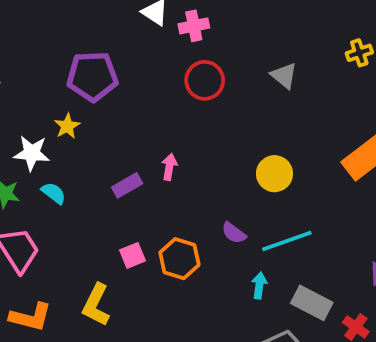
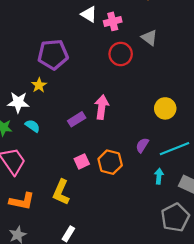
gray triangle: (284, 76) -> (149, 38), moved
pink arrow: (169, 167) -> (102, 107), size x1.5
purple semicircle: (234, 233) -> (142, 145), turned 88

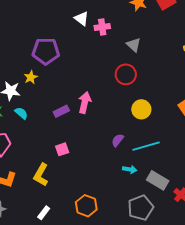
red circle: (121, 54) -> (126, 74), moved
orange hexagon: (110, 162) -> (86, 206), moved
cyan arrow: (159, 176) -> (130, 169), turned 88

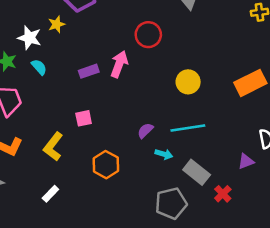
red circle: (126, 74) -> (148, 35), moved
purple semicircle: (118, 140) -> (145, 131), moved
orange hexagon: (86, 206) -> (106, 165), moved

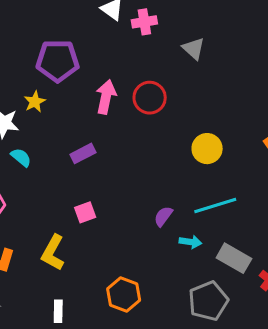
pink arrow: (119, 64) -> (106, 97), moved
orange hexagon: (106, 165) -> (124, 295), moved
white rectangle: (50, 194) -> (58, 311), turned -35

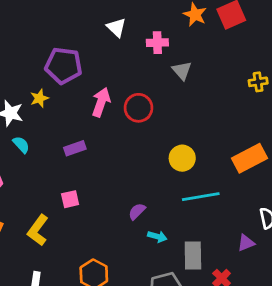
pink cross: (144, 22) -> (157, 43), moved
cyan line: (215, 205) -> (201, 197), moved
gray rectangle: (234, 258) -> (193, 256), turned 52

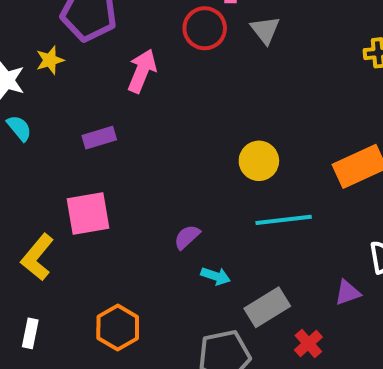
red circle: (139, 108) -> (205, 28), moved
pink square: (70, 199) -> (88, 213), size x1.6
gray rectangle: (193, 256) -> (267, 307), turned 56

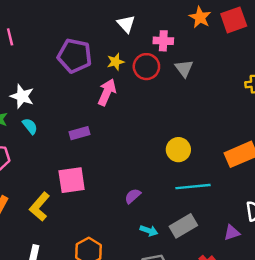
yellow star: (50, 60) -> (115, 62), moved
cyan arrow: (216, 276) -> (149, 231), moved
gray rectangle: (267, 307) -> (183, 226), moved

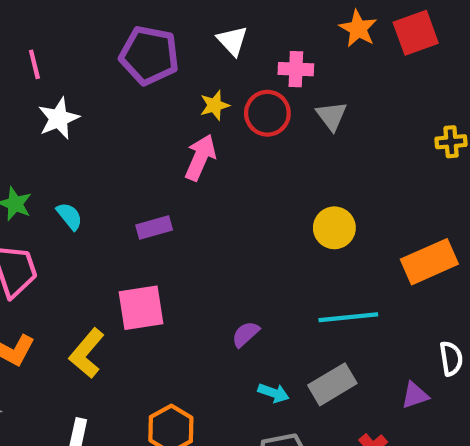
purple pentagon: (75, 56) -> (149, 55), moved
white star: (22, 96) -> (59, 118), moved, turned 30
yellow circle: (178, 150) -> (334, 228), moved

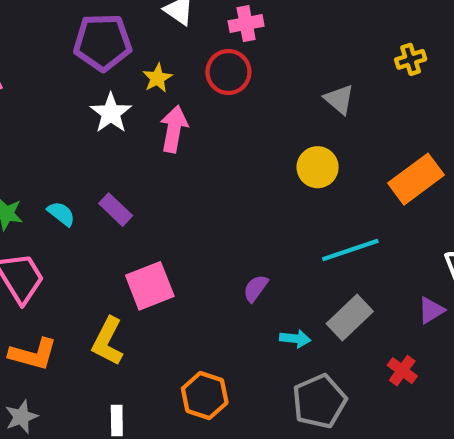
yellow star: (215, 105) -> (157, 78), moved
gray triangle: (332, 116) -> (339, 99), moved
white star: (59, 118) -> (111, 113), moved
purple rectangle: (154, 228) -> (116, 210), moved, turned 72

